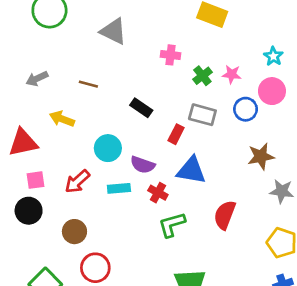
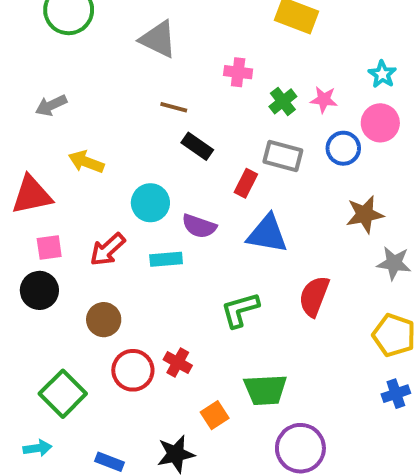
brown line: (88, 84) -> (174, 107), moved
red cross: (158, 193) -> (178, 362), moved

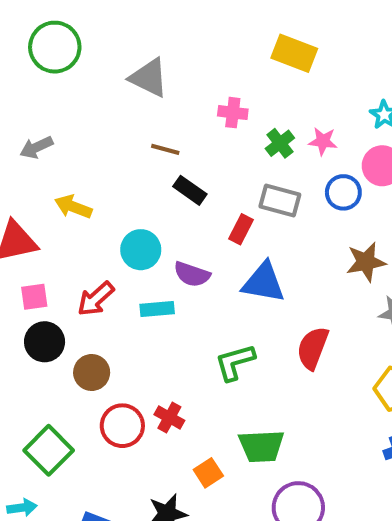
black circle: (39, 290) -> (45, 342), moved

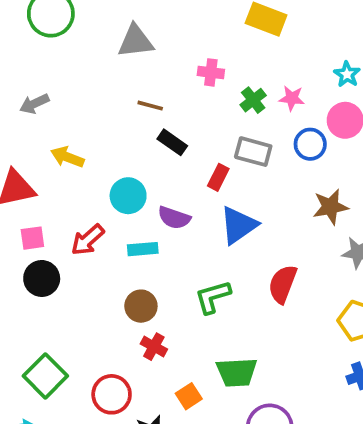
gray triangle: (149, 78) -> (135, 41), turned -33
blue triangle: (264, 282) -> (238, 225), turned -45
brown circle: (92, 372) -> (141, 306), moved
red circle: (122, 426) -> (112, 394), moved

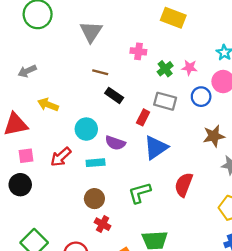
gray triangle: (135, 41) -> (91, 32), turned -50
black circle: (42, 278) -> (20, 185), moved

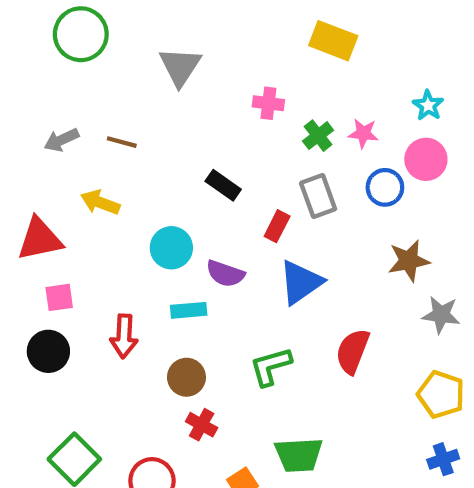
brown line: (100, 72) -> (122, 142), moved
gray rectangle: (165, 101) -> (318, 196), turned 55
red arrow: (61, 157) -> (124, 336), moved, turned -45

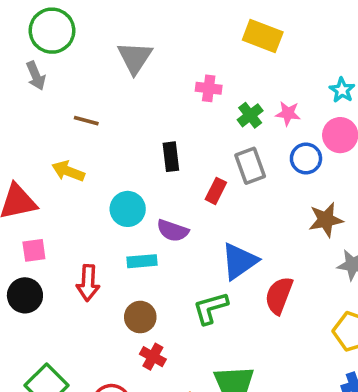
gray arrow: (61, 140) -> (36, 76), moved, turned -88
black rectangle: (223, 185) -> (171, 157), turned 48
blue triangle: (301, 282) -> (239, 261), moved

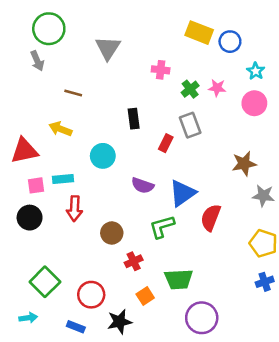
blue circle: (306, 159) -> (230, 42), moved
purple semicircle: (173, 231) -> (143, 185), moved
cyan rectangle: (142, 261) -> (63, 179), moved
red cross: (153, 357) -> (134, 261), moved, turned 36

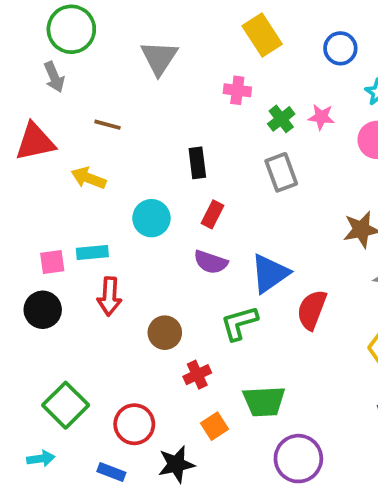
yellow rectangle: (199, 33) -> (262, 35), moved, turned 36
red rectangle: (166, 143) -> (213, 214), moved
red triangle: (24, 151) -> (35, 142), moved

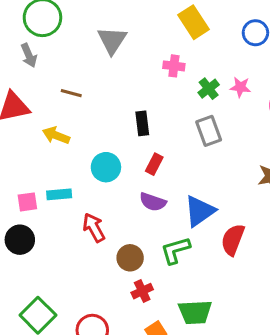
red arrow: (109, 296) -> (94, 228), moved, turned 148
brown circle: (165, 333) -> (130, 258), moved

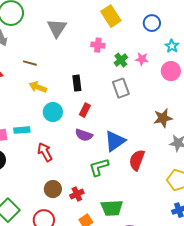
yellow arrow: (56, 135) -> (38, 87), moved
brown circle: (130, 258) -> (53, 189), moved

